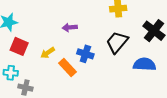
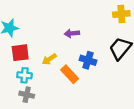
red square: (19, 46) -> (20, 53), turned -30
cyan cross: (11, 73) -> (25, 75), moved

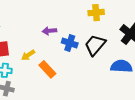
blue cross: (88, 60) -> (70, 43), moved

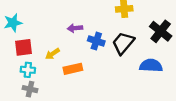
orange rectangle: (47, 69) -> (73, 69), turned -60

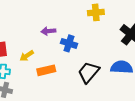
black trapezoid: (123, 43) -> (89, 72), moved

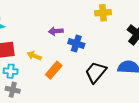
yellow arrow: (27, 56) -> (34, 56), turned 56
orange rectangle: (46, 70) -> (54, 70), turned -36

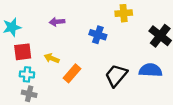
purple arrow: (56, 31) -> (57, 22), moved
blue cross: (76, 43) -> (98, 35), moved

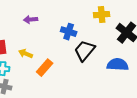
yellow cross: (124, 13) -> (102, 15), moved
black trapezoid: (116, 75) -> (85, 51), moved

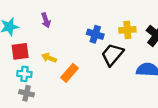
yellow cross: (102, 15) -> (127, 30), moved
purple arrow: (31, 20) -> (46, 20), moved, turned -104

